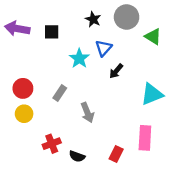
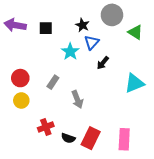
black star: (93, 19) -> (82, 25), moved
pink rectangle: (145, 138) -> (124, 139), moved
red rectangle: (116, 154) -> (91, 138), moved, size x1.5

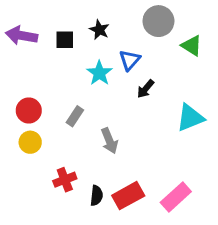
black star: (82, 25) -> (99, 30), moved
black semicircle: (68, 138) -> (97, 196), turned -104
red rectangle: (91, 138) -> (128, 196), turned 35
pink rectangle: (124, 139) -> (176, 197), turned 45

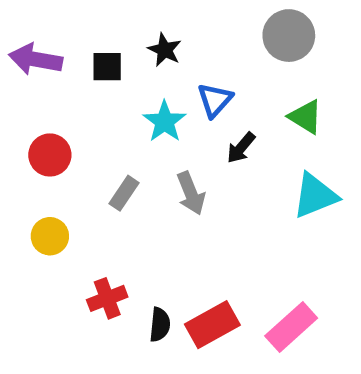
gray circle: (158, 21) -> (289, 36), moved
green triangle: (192, 46) -> (306, 117), moved
red circle: (29, 110) -> (50, 155), moved
gray arrow: (109, 141) -> (191, 193), moved

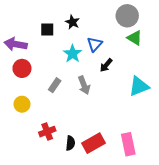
purple arrow: (36, 59) -> (16, 44), moved
green triangle: (306, 117) -> (135, 38), moved
pink rectangle: (291, 327) -> (128, 144), turned -60

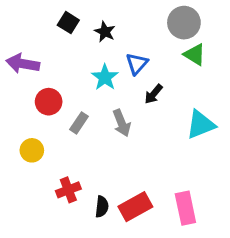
black square: (47, 29) -> (68, 23), moved, turned 32
red circle: (22, 68) -> (49, 102), moved

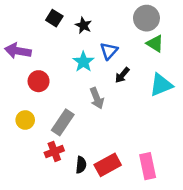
gray rectangle: (79, 123) -> (63, 122), moved, size x1.5
cyan triangle: (201, 124) -> (161, 85), moved

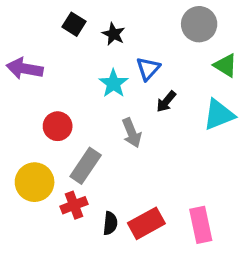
green triangle: (155, 44) -> (225, 65), moved
red circle: (39, 81) -> (58, 126), moved
yellow circle: (25, 120) -> (35, 182), moved, size x1.5

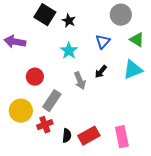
black square: (74, 24) -> (45, 15), size x1.5
blue triangle: (148, 69) -> (103, 42), moved
black arrow: (166, 102) -> (101, 72), moved

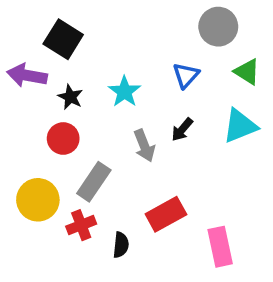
black square: (45, 15) -> (63, 39), moved
black star: (69, 21) -> (70, 97), moved
red rectangle: (89, 136) -> (166, 214), moved

